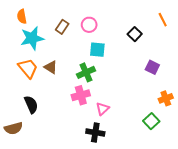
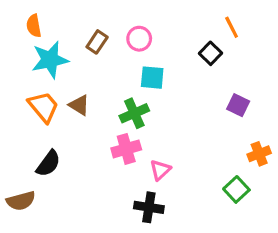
orange line: (163, 20) -> (232, 27), moved
black semicircle: (31, 105) -> (48, 164), turned 60

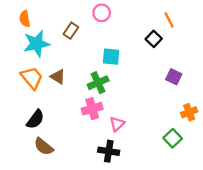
pink circle: (139, 39) -> (102, 13), moved
brown semicircle: (21, 201) -> (44, 147), moved, turned 54

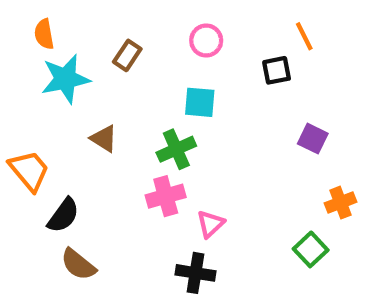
pink circle: (102, 13) -> (206, 40), moved
black square: (154, 39) -> (277, 70), turned 35
orange trapezoid: (32, 78) -> (29, 171), moved

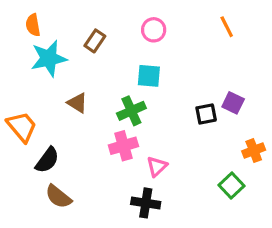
black square: (277, 70) -> (206, 114), moved

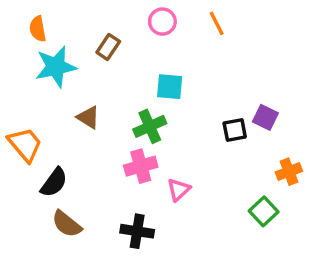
orange line: (227, 27) -> (217, 23), moved
pink circle: (154, 30) -> (162, 22), moved
black cross: (146, 203) -> (137, 231), moved

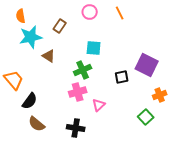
brown triangle: (88, 117) -> (49, 56), moved
purple square: (265, 117) -> (147, 65), size x1.6
black square: (235, 130) -> (122, 77), moved

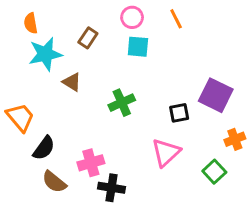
cyan square: (94, 48) -> (138, 47), moved
pink cross: (78, 92) -> (91, 163), moved
pink triangle: (99, 105) -> (166, 153), moved, size x1.5

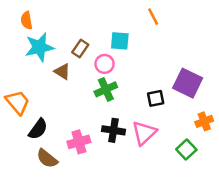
pink circle: (132, 17) -> (105, 64), moved
brown rectangle: (88, 38) -> (80, 49), moved
black cross: (111, 188) -> (113, 130), moved

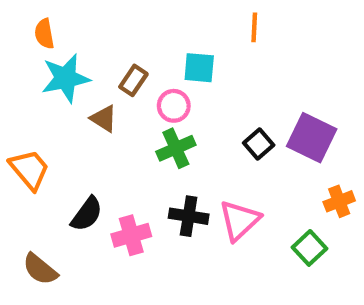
orange line: (153, 17) -> (254, 27), turned 30
black square: (156, 98) -> (259, 144), moved, turned -30
black semicircle: (38, 129) -> (87, 214), moved
brown semicircle: (47, 158) -> (40, 269), moved

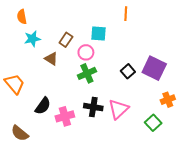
cyan star: (66, 78) -> (32, 39), size x0.7

